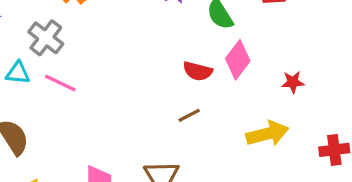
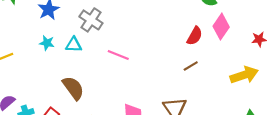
red semicircle: (198, 71) -> (195, 36), turned -72
pink line: (60, 83) -> (118, 55), moved

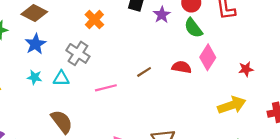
red semicircle: (195, 36) -> (182, 67), turned -108
pink line: (118, 55) -> (106, 88), turned -35
brown line: (191, 66) -> (144, 72), moved

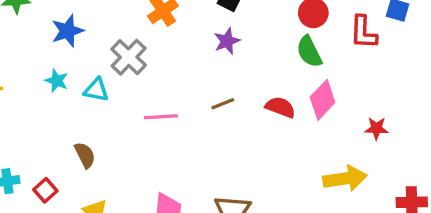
purple star: (162, 15) -> (227, 41), moved
brown semicircle: (62, 122) -> (85, 155), size x0.7

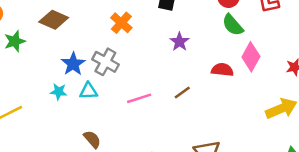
blue star: (68, 31) -> (73, 64), moved
purple star: (227, 41) -> (179, 42), moved
brown line: (223, 104) -> (182, 93), moved

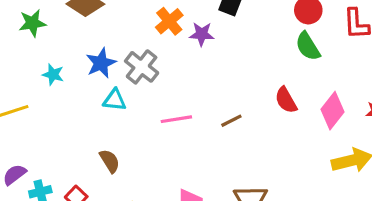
purple star: (179, 42) -> (202, 34), moved, turned 30
pink diamond: (251, 57) -> (333, 111), moved
red semicircle: (222, 70) -> (286, 100), turned -135
cyan star: (59, 92) -> (53, 75), moved

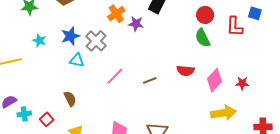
red semicircle: (286, 100) -> (186, 71), turned -60
pink line: (176, 119) -> (115, 76), turned -42

